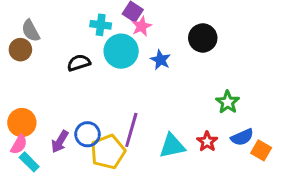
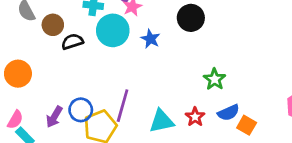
brown circle: (20, 50) -> (53, 25), moved
orange circle: (22, 123) -> (18, 74), moved

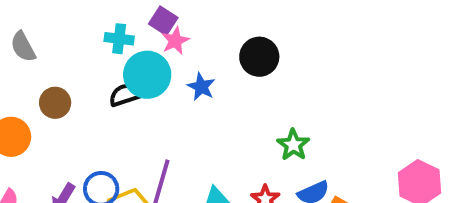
brown circle: (53, 25) -> (55, 103), moved
black semicircle: (72, 42) -> (125, 95), moved

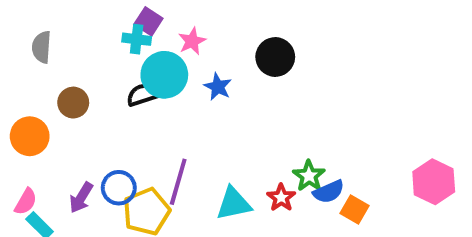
purple square: (163, 21) -> (148, 21), moved
gray semicircle: (23, 47) -> (42, 47), turned 32
green star: (293, 145) -> (309, 176), moved

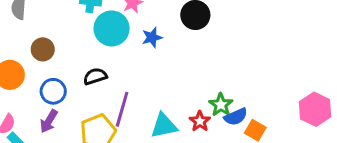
blue star: (218, 87) -> (152, 37), turned 30
black semicircle: (143, 95) -> (95, 76), moved
blue circle: (119, 188) -> (53, 91), moved

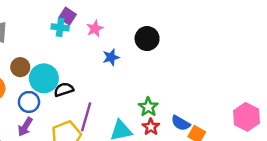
cyan circle: (112, 28) -> (44, 78), moved
green star: (221, 105) -> (148, 107), moved
blue semicircle: (236, 117) -> (181, 123), turned 54

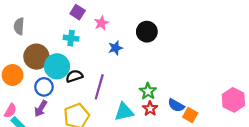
cyan cross: (60, 27) -> (71, 38), moved
brown circle: (20, 67) -> (36, 57), size x1.5
purple line: (86, 117) -> (99, 87), moved

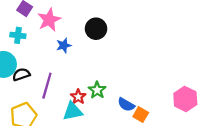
pink star: (101, 23) -> (49, 20), size x1.5
red star: (150, 109) -> (78, 97), moved

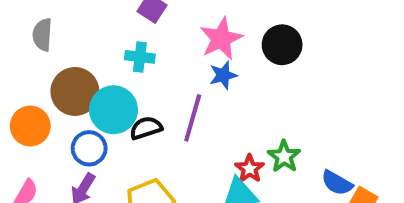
pink star: (49, 20) -> (221, 39), moved
purple line: (47, 86) -> (193, 118), moved

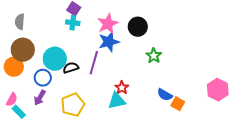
cyan cross: (140, 57) -> (73, 23), moved
blue star: (223, 75) -> (109, 42), size x1.5
brown circle: (75, 91) -> (23, 50), moved
green star: (284, 156) -> (154, 56), moved

